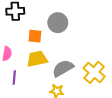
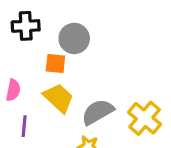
gray circle: (58, 23) -> (74, 38), moved
yellow trapezoid: (37, 59) -> (59, 98), turned 55

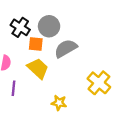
black cross: (26, 26) -> (20, 27), moved, turned 36
gray semicircle: (98, 112) -> (66, 48), moved

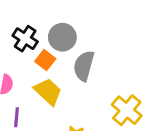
orange square: (36, 44) -> (45, 60), turned 32
gray semicircle: (66, 48) -> (84, 66), turned -45

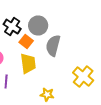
yellow trapezoid: (48, 92) -> (28, 64), turned 40

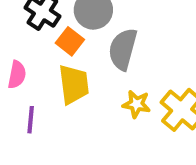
yellow star: (47, 94) -> (136, 104), moved

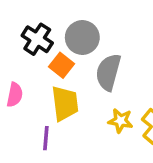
purple line: (31, 120) -> (46, 138), moved

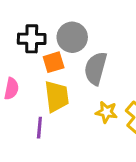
black cross: (37, 39) -> (32, 39), turned -32
orange square: (61, 65) -> (54, 62), turned 35

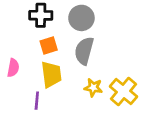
gray circle: (72, 37) -> (81, 18), moved
black cross: (32, 39) -> (41, 15), moved

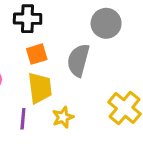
gray circle: (81, 18) -> (106, 23), moved
yellow star: (93, 88) -> (63, 117), moved, turned -30

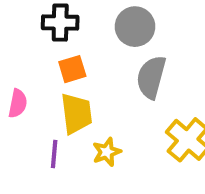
gray circle: (106, 23) -> (135, 27), moved
gray semicircle: (78, 60) -> (151, 77), moved

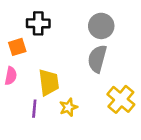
gray circle: (135, 27) -> (101, 26), moved
orange square: (72, 69) -> (17, 47), moved

